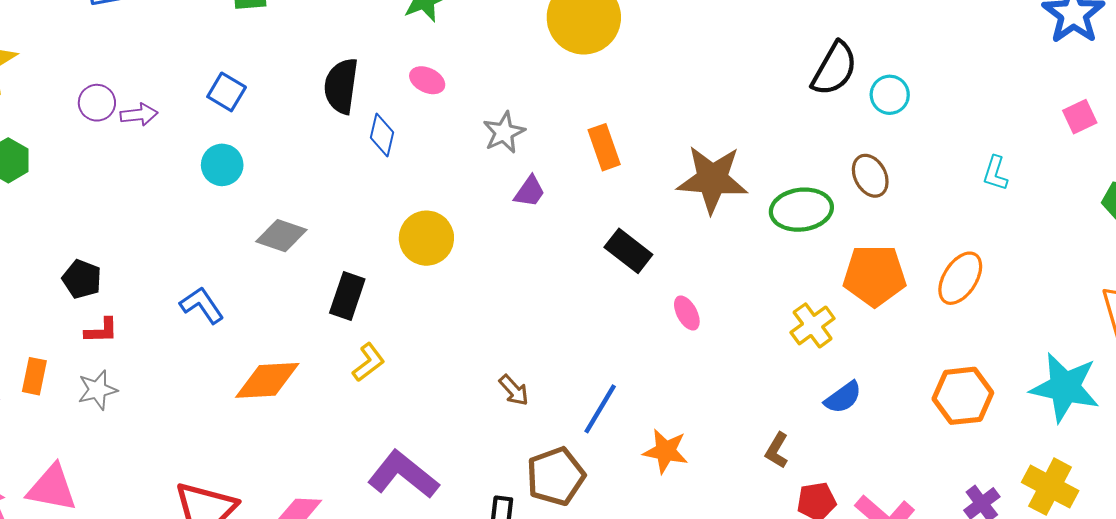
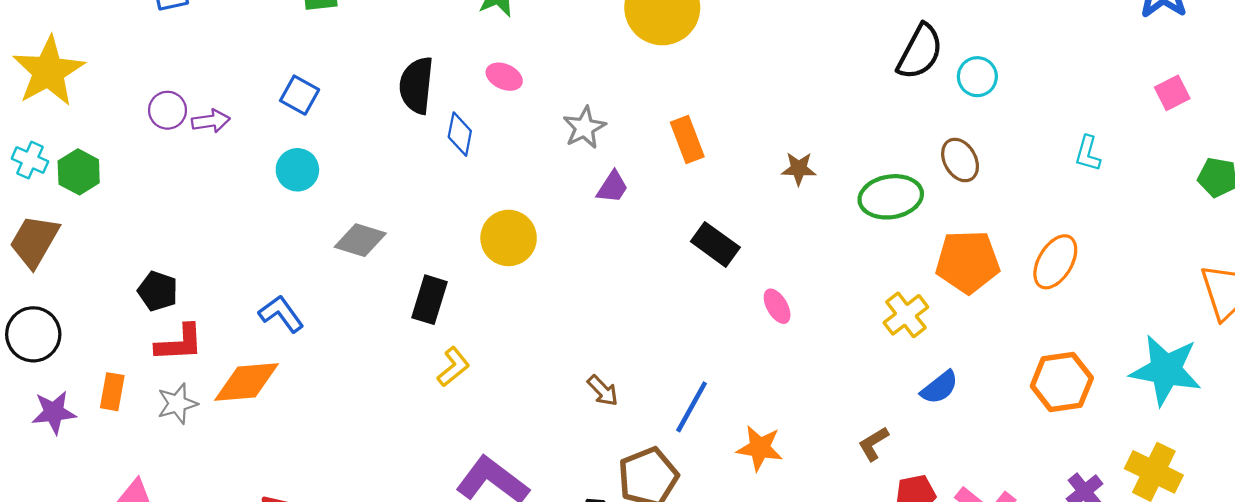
brown star: (712, 179) -> (799, 169), size x0.5
red L-shape: (101, 331) -> (179, 343), size x1.4
orange diamond: (267, 380) -> (247, 382), moved
brown L-shape: (777, 450) -> (873, 444), turned 30

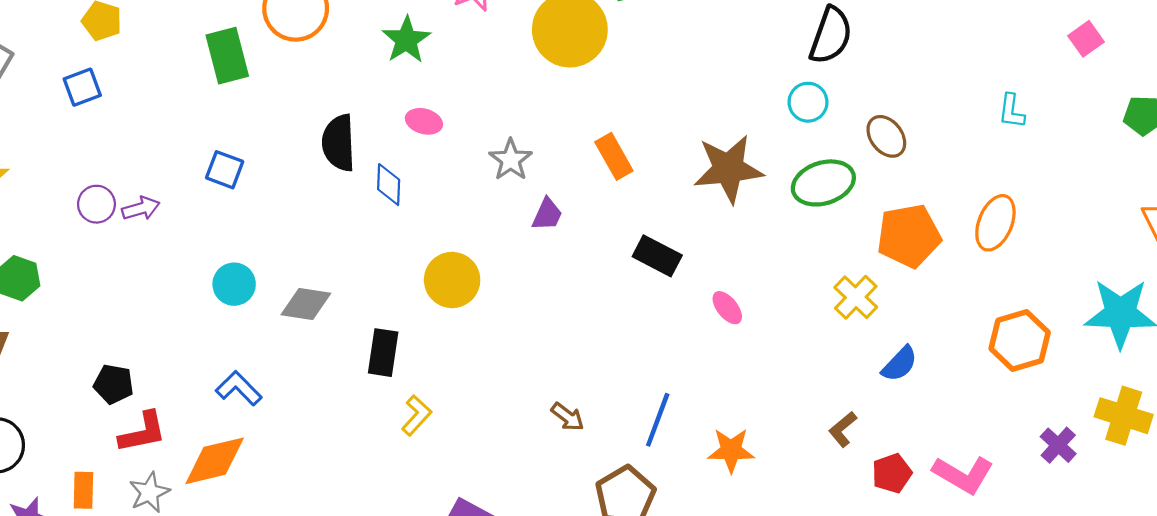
cyan circle: (977, 77) -> (808, 102), moved
brown star: (799, 169) -> (728, 169), size x2.0
cyan circle: (297, 170) -> (234, 284), moved

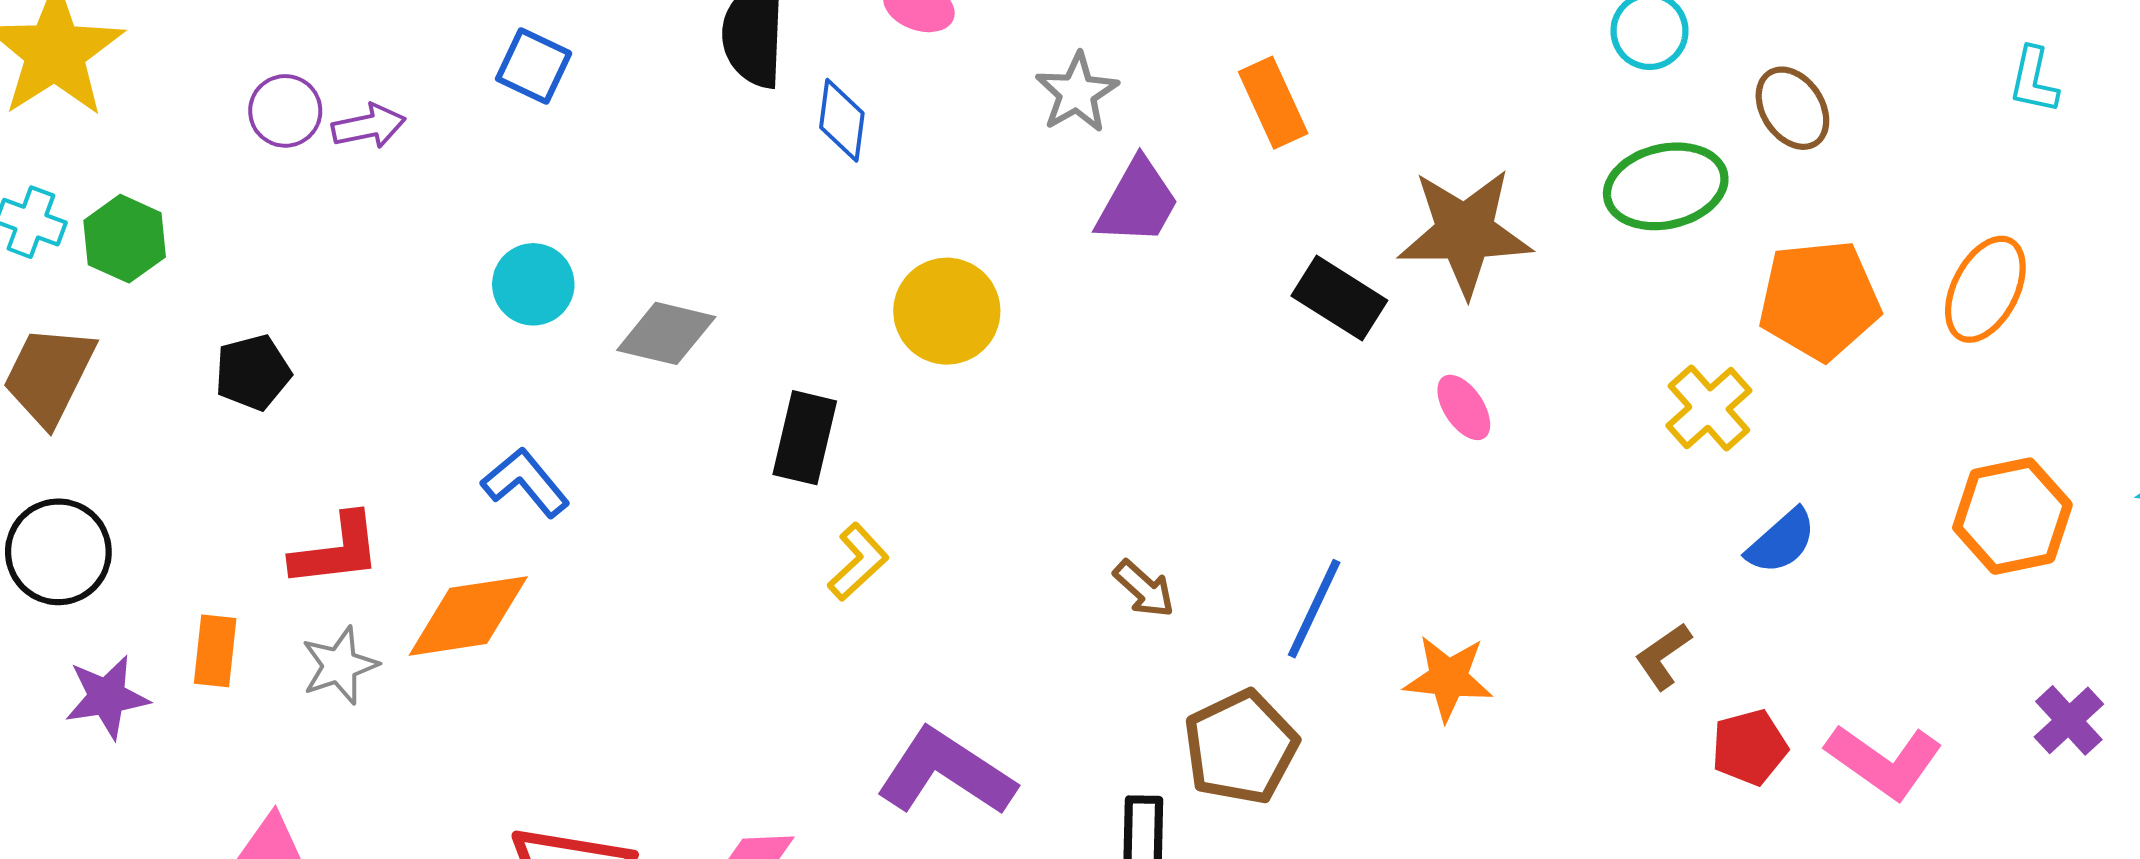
brown star: (728, 169) -> (1465, 232), moved
purple trapezoid: (547, 214) -> (1137, 202), size x1.4
black pentagon: (114, 384) -> (253, 372), moved, turned -30

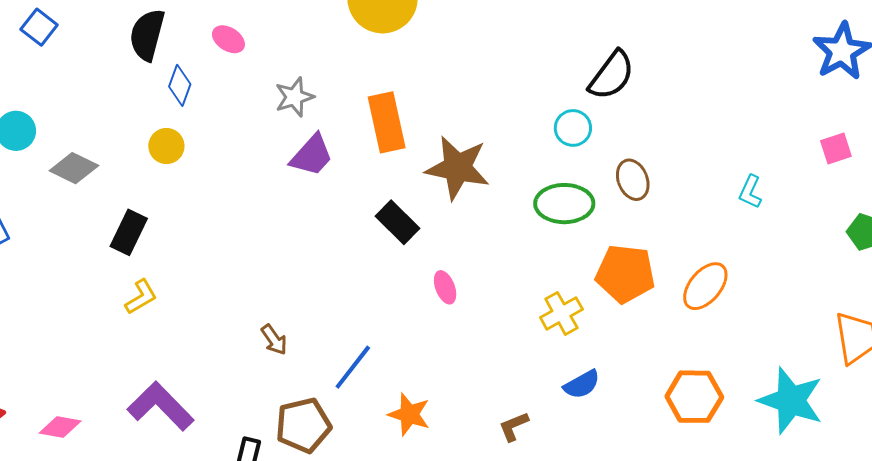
orange rectangle: (1273, 103) -> (387, 122), size x1.4
brown star: (1465, 232) -> (457, 168), moved
yellow circle: (947, 311) -> (166, 146), moved, size x0.7

